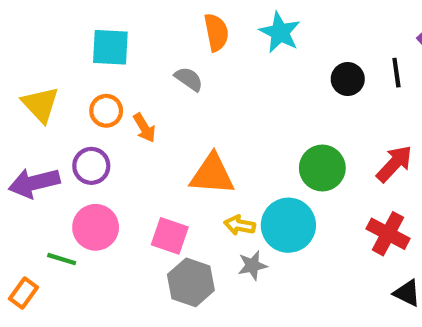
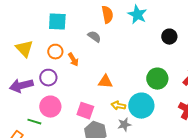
orange triangle: (212, 174) -> (105, 82), size x0.7

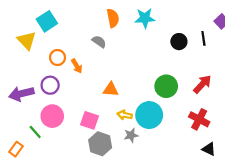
cyan star: (137, 15) -> (145, 18), turned -30
cyan square: (57, 22) -> (47, 21), moved, turned -36
yellow triangle: (24, 49) -> (27, 40), moved
green line: (34, 122) -> (35, 132), turned 32

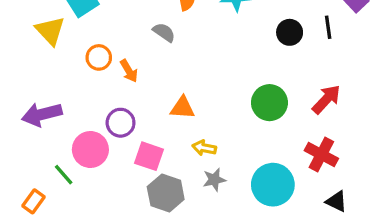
purple circle: (50, 85) -> (121, 123), moved
cyan circle: (149, 115) -> (273, 185), moved

